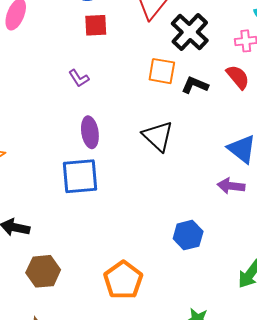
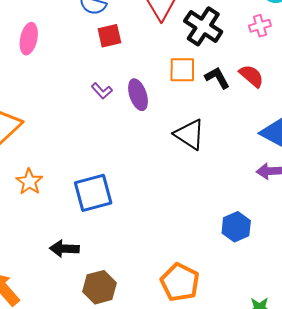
red semicircle: (238, 77) -> (251, 76), moved
black L-shape: (195, 85) -> (217, 78), turned 48
purple ellipse: (90, 132) -> (138, 95), moved
blue square: (80, 176) -> (93, 193), moved

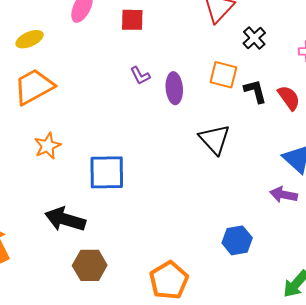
black cross: (203, 26) -> (254, 38), size x0.6
red square: (109, 36) -> (132, 20), moved
black arrow: (64, 249) -> (65, 219), size x1.4

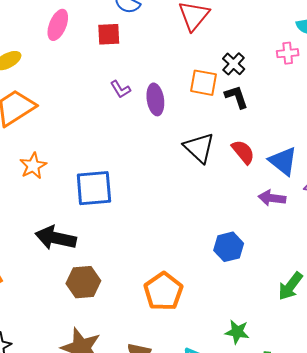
black cross: (254, 38) -> (234, 64), moved
red semicircle: (289, 98) -> (243, 152), moved

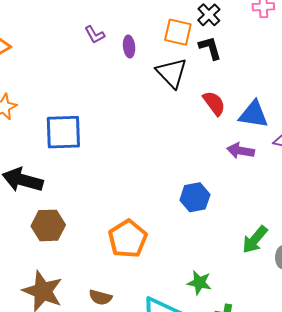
purple ellipse: (155, 99) -> (129, 47), size x0.7
black triangle: (199, 148) -> (172, 73), moved
blue triangle: (283, 161) -> (254, 114), turned -32

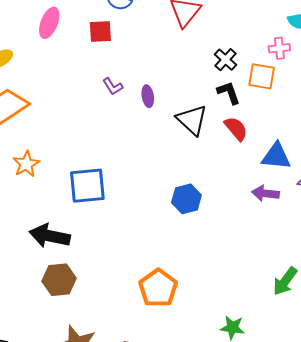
orange square: (178, 32) -> (262, 76), moved
red semicircle: (214, 103) -> (236, 129), moved
blue hexagon: (195, 197) -> (186, 199), moved
brown hexagon: (48, 225) -> (59, 280), moved

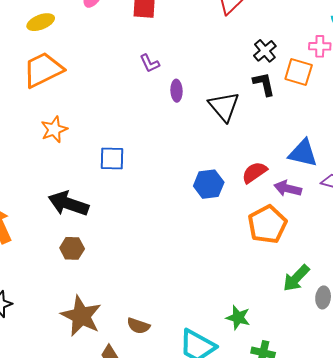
purple ellipse: (148, 96) -> (177, 91), moved
red semicircle: (236, 129) -> (254, 172), moved, turned -92
blue square: (87, 186) -> (112, 158), size x0.7
brown hexagon: (59, 280) -> (72, 248), size x0.7
orange pentagon: (158, 288) -> (267, 224), moved

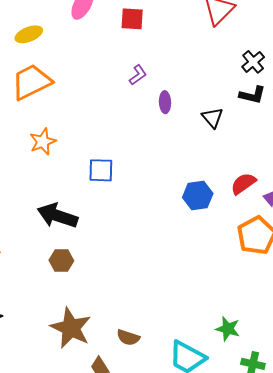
purple L-shape: (150, 63) -> (138, 75), turned -100
black L-shape: (264, 84) -> (252, 95), turned 116
black triangle: (224, 106) -> (213, 118), size x0.7

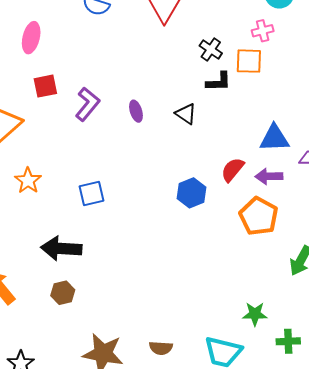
red square: (132, 19) -> (45, 86), moved
purple L-shape: (138, 75) -> (87, 104), moved, size x1.6
brown hexagon: (61, 260) -> (63, 293), moved

